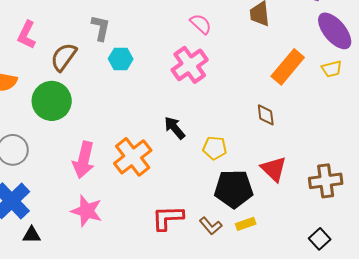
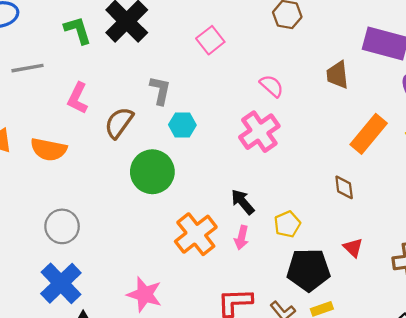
green circle: (52, 101) -> (152, 172), moved
yellow pentagon: (215, 148) -> (287, 224), turned -30
pink arrow: (84, 160) -> (242, 238), moved, size x0.6
red triangle: (274, 169) -> (353, 248), size x0.7

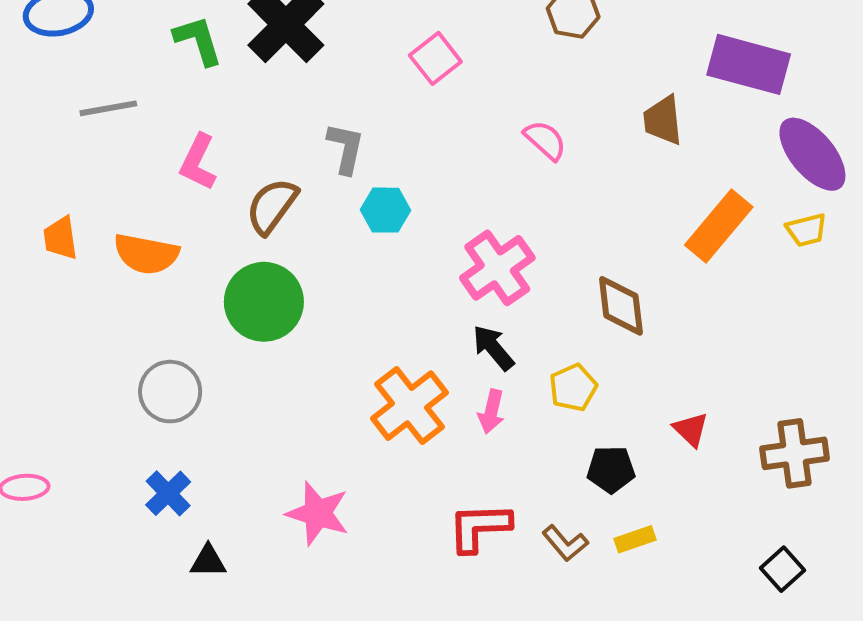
pink cross: (259, 132) -> (497, 268), moved
green circle: (152, 172) -> (264, 302), moved
brown diamond: (344, 187) -> (621, 306), moved, size x1.4
black pentagon: (308, 270) -> (611, 469), size x0.6
blue cross: (61, 283) -> (168, 493), size x0.6

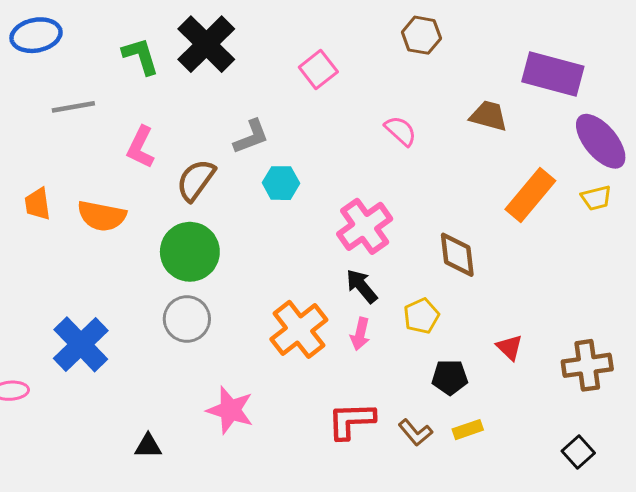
brown trapezoid: (663, 120) -> (489, 116), turned 111
gray L-shape: (346, 148) -> (251, 137), turned 57
gray circle: (170, 392) -> (187, 319), moved
blue cross: (168, 493) -> (81, 344), moved, size x1.6

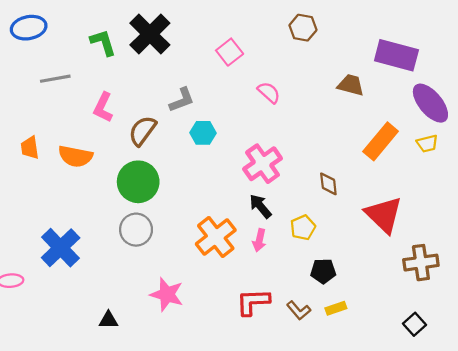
pink semicircle: (400, 131) -> (269, 92), moved
brown diamond: (457, 255) -> (328, 184), size x0.7
red triangle: (510, 347) -> (384, 215), moved, size x2.0

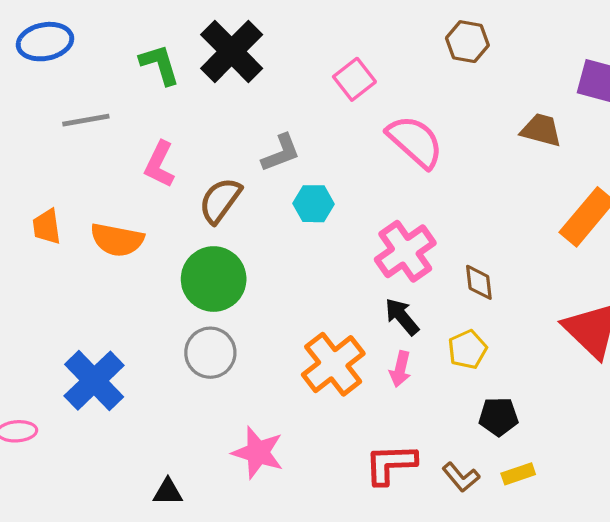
pink semicircle: (269, 92) -> (415, 141), size x1.6
brown diamond: (328, 184) -> (479, 282), moved

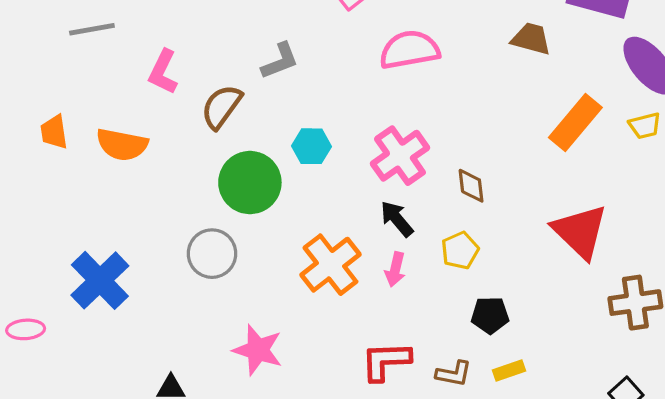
pink semicircle: (415, 141) -> (409, 50), turned -52
cyan hexagon: (313, 204) -> (312, 146), moved
green circle: (214, 279) -> (250, 183), moved
brown L-shape: (461, 477) -> (454, 374), turned -39

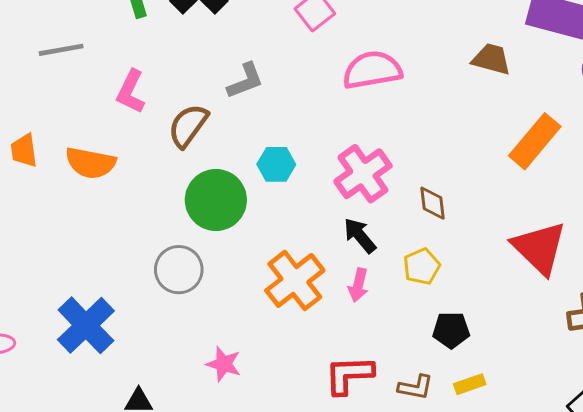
blue cross: (100, 280) -> (86, 325), moved
pink star: (258, 350) -> (224, 364), size x0.7

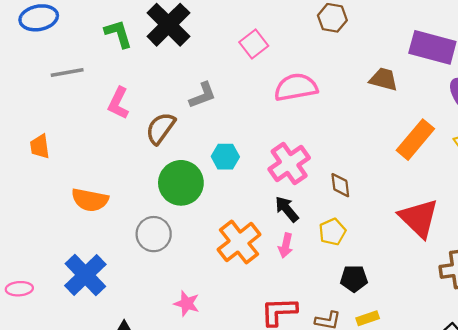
orange semicircle: (91, 163) -> (90, 200), moved

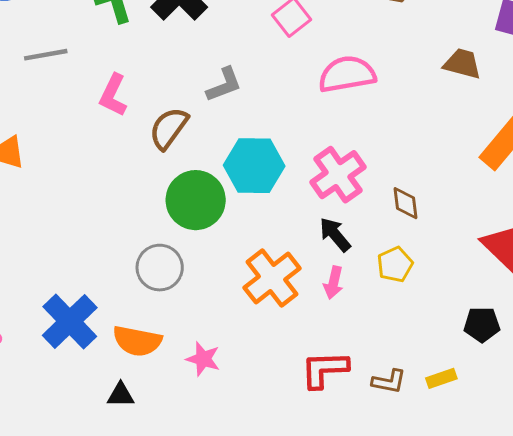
cyan hexagon: (225, 157) -> (254, 166), size x1.6
orange semicircle: (90, 200) -> (137, 341), moved
black pentagon: (354, 278) -> (482, 324), moved

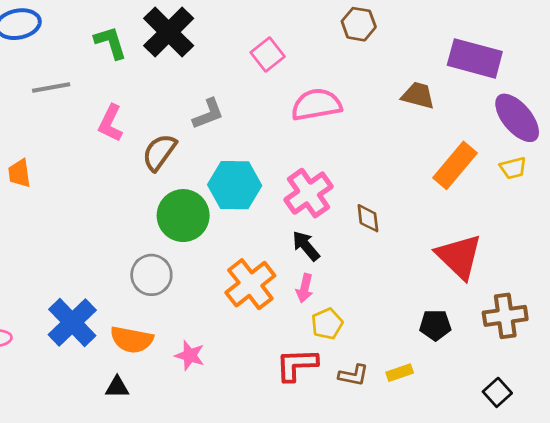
yellow pentagon: (395, 265) -> (327, 324), moved

